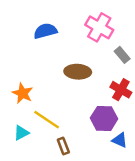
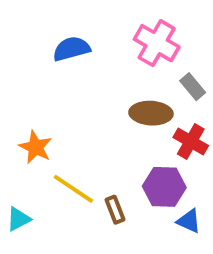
brown ellipse: (78, 72) -> (151, 113), moved
cyan triangle: (21, 133) -> (18, 219), moved
brown rectangle: (63, 146) -> (115, 210), moved

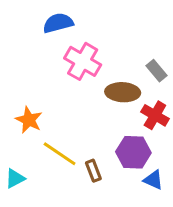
pink cross: (157, 43) -> (83, 61), moved
blue semicircle: (71, 49) -> (58, 23), moved

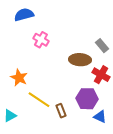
blue semicircle: (58, 23) -> (24, 15), moved
pink cross: (83, 61) -> (41, 40), moved, size x0.7

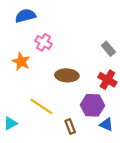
brown ellipse: (80, 60) -> (67, 75), moved
orange star: (19, 78) -> (21, 62), moved
brown rectangle: (61, 111) -> (70, 127), moved

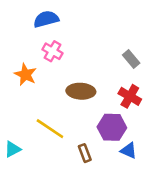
blue semicircle: (25, 16) -> (46, 19), moved

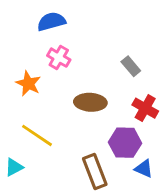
gray rectangle: (131, 59) -> (131, 66), moved
yellow line: (50, 129) -> (37, 135), moved
brown rectangle: (85, 153) -> (95, 172), size x1.6

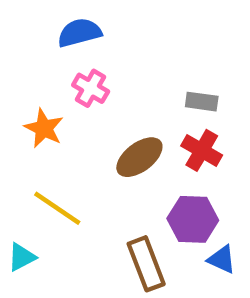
gray rectangle: (131, 66) -> (202, 102), turned -42
brown ellipse: (90, 102) -> (139, 157), turned -40
red cross: (145, 108) -> (202, 150), moved

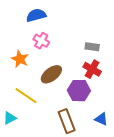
brown ellipse: (139, 157) -> (51, 74), moved
purple hexagon: (193, 219) -> (79, 91), moved

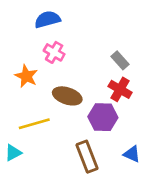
gray rectangle: (92, 47) -> (120, 60), turned 40
brown ellipse: (51, 74) -> (67, 96), turned 55
yellow line: (26, 96) -> (34, 124), turned -50

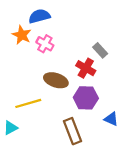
orange star: (26, 76) -> (22, 35), moved
red cross: (120, 89) -> (86, 68), moved
blue triangle: (132, 154) -> (111, 119), moved

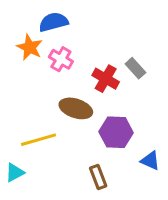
red cross: (86, 68) -> (106, 79), moved
brown rectangle: (72, 131) -> (98, 177), size x0.7

